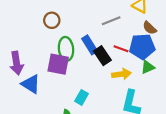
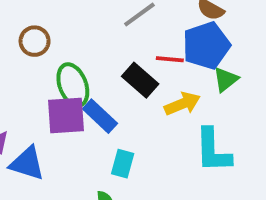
blue rectangle: (90, 45) -> (100, 116), moved

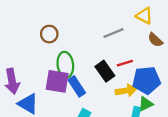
blue pentagon: (206, 46) -> (146, 80), moved
red line: (170, 59) -> (125, 63), turned -35
green triangle: (226, 79) -> (146, 104), moved

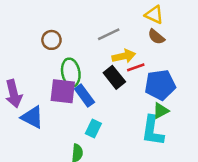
gray line: (113, 33) -> (109, 34), moved
brown semicircle: (155, 40) -> (156, 37), moved
yellow arrow: (126, 91) -> (124, 56), moved

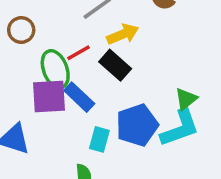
red line: (136, 67) -> (78, 53), moved
blue pentagon: (160, 85) -> (137, 125), moved
cyan L-shape: (153, 131) -> (180, 128), turned -108

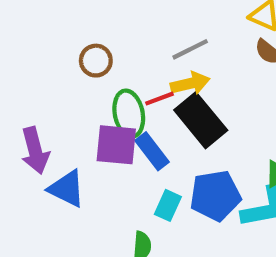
yellow arrow: (123, 34) -> (190, 83), moved
black rectangle: (115, 65) -> (201, 120), size x1.4

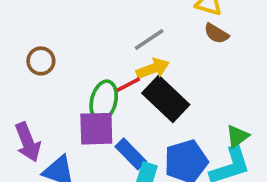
brown circle: (96, 61) -> (41, 61), moved
green ellipse: (129, 114) -> (104, 101), turned 33
blue rectangle: (152, 151) -> (131, 154), moved

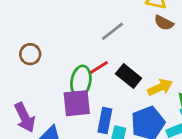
yellow arrow: (153, 69) -> (160, 87), moved
black rectangle: (166, 99) -> (129, 76), size x0.7
blue rectangle: (131, 154) -> (105, 121), turned 60

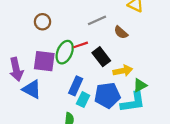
brown semicircle: (164, 23) -> (121, 32), moved
brown circle: (30, 54) -> (42, 22), moved
purple square: (77, 103) -> (44, 61), moved

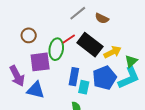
brown circle: (42, 22) -> (29, 35), moved
black rectangle: (101, 57) -> (90, 45), size x1.4

